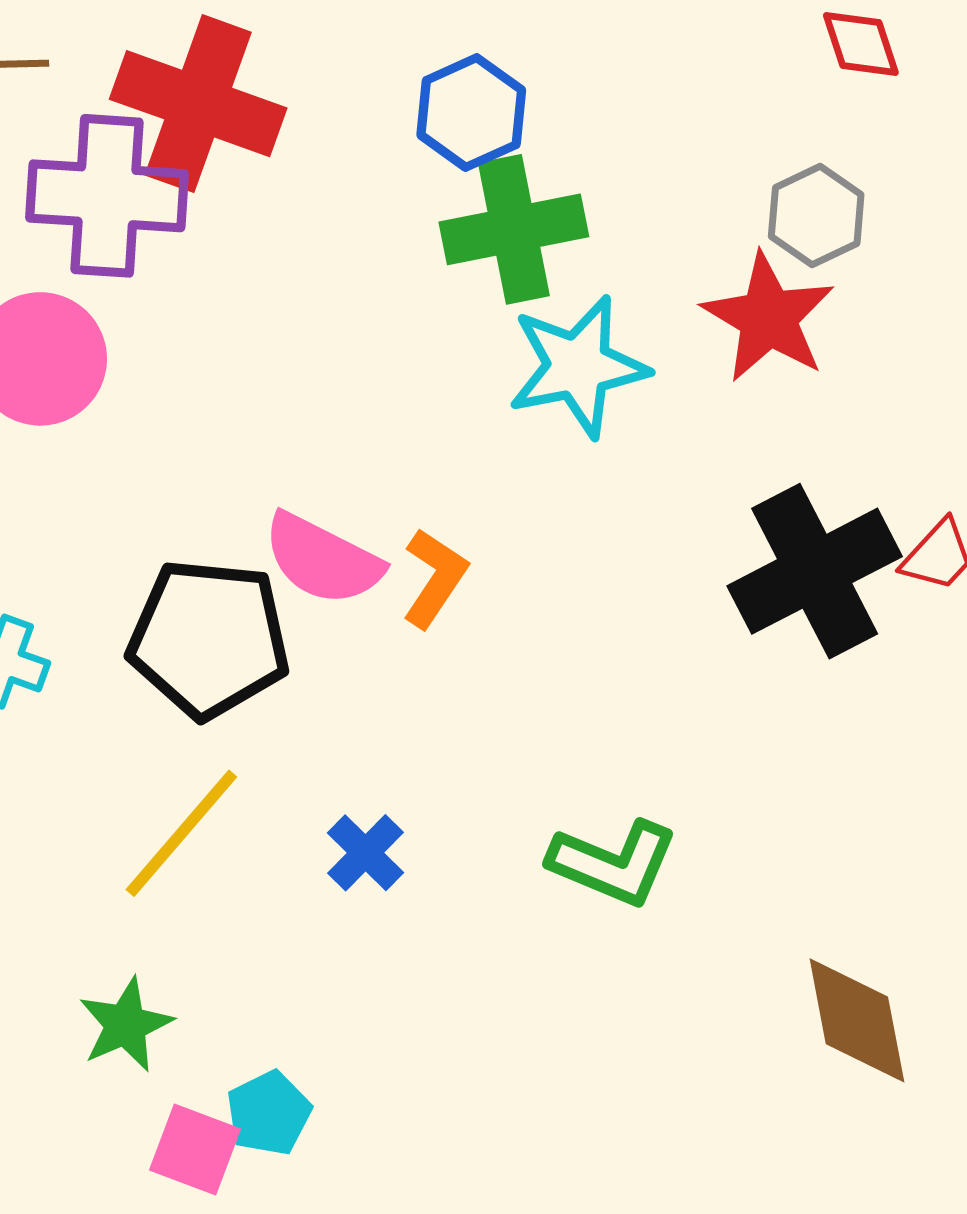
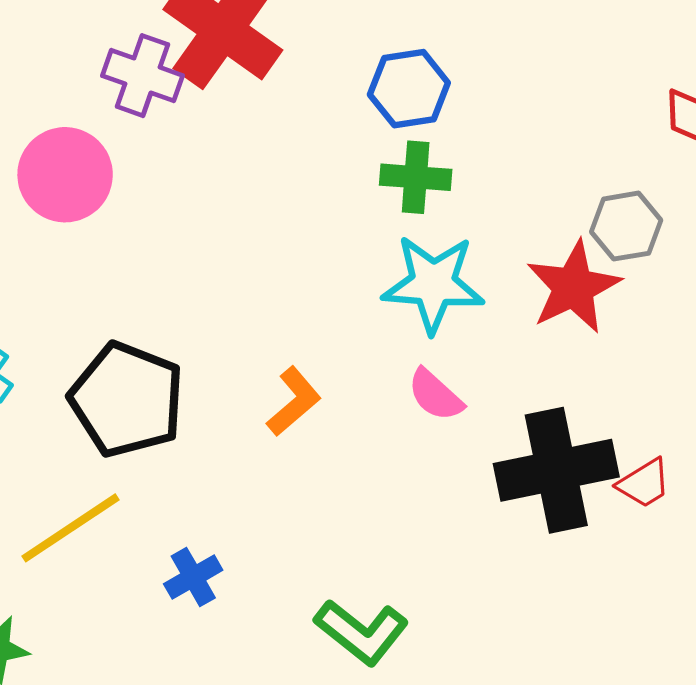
purple cross: (107, 196) -> (143, 76), size x0.7
green cross: (514, 229) -> (416, 177), size x0.7
pink semicircle: (323, 559) -> (435, 395), moved, size x0.7

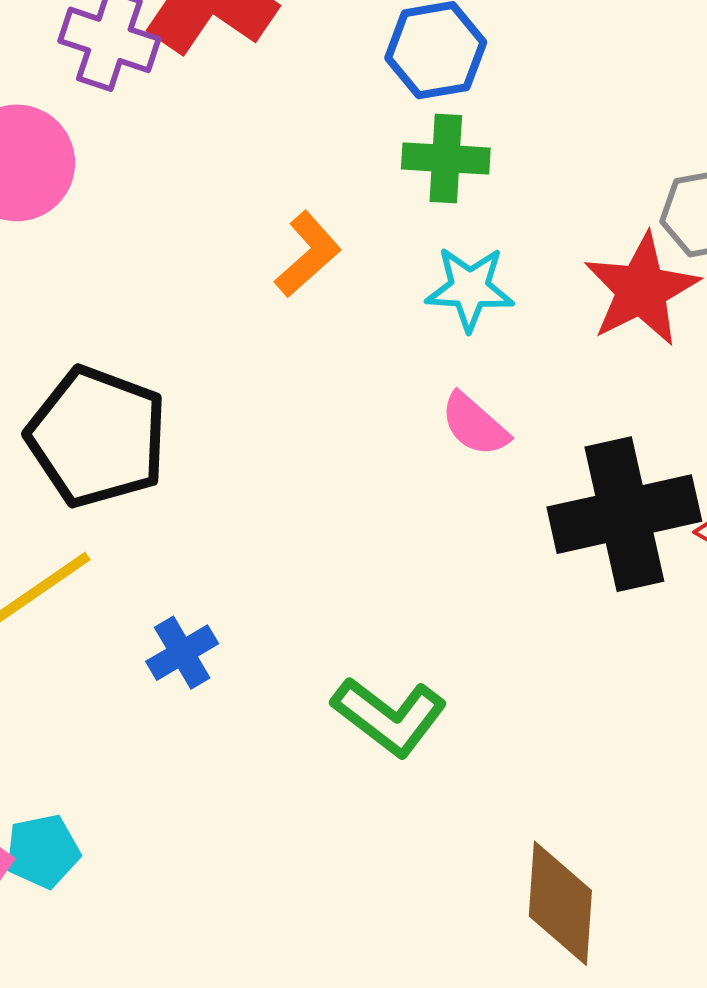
cyan star: (433, 284) -> (470, 289), size x0.7
orange L-shape: (294, 401) -> (308, 254), moved

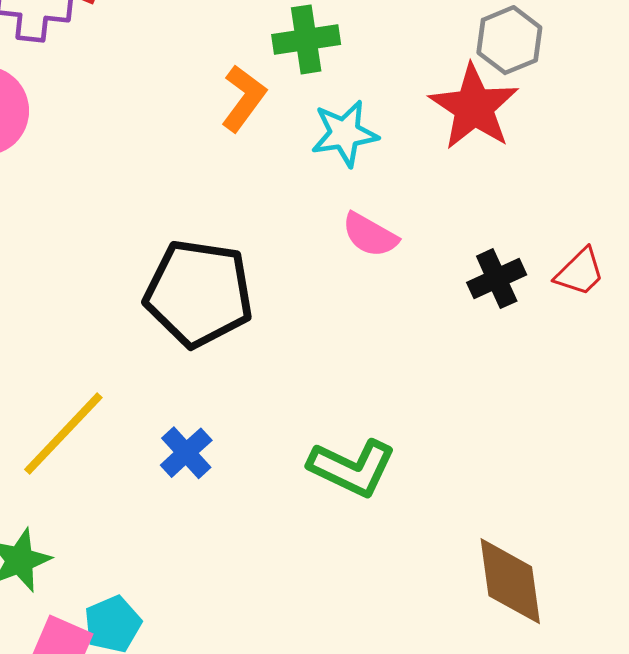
orange L-shape: (308, 254) -> (244, 98), moved
black pentagon: (97, 437) -> (199, 293), moved
black cross: (624, 514) -> (497, 279), size x0.5

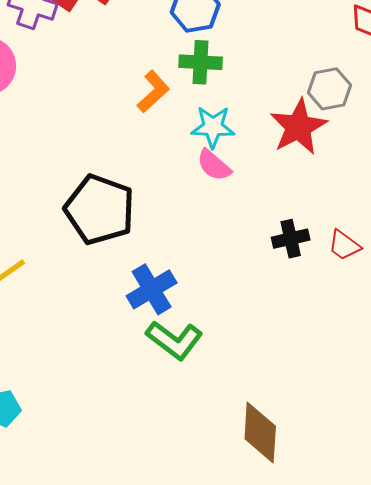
pink semicircle: (370, 235) -> (214, 165), moved
red trapezoid: (580, 272) -> (344, 245), turned 69
blue cross: (186, 453) -> (152, 289), moved, size x1.4

